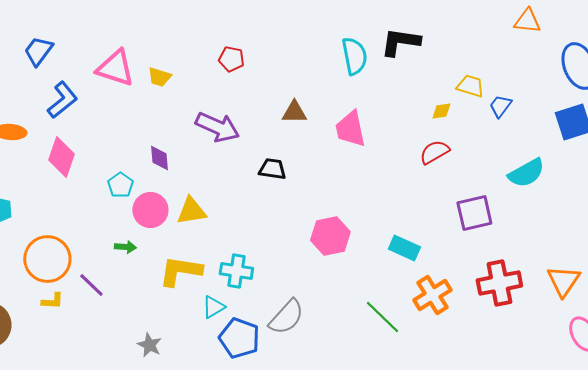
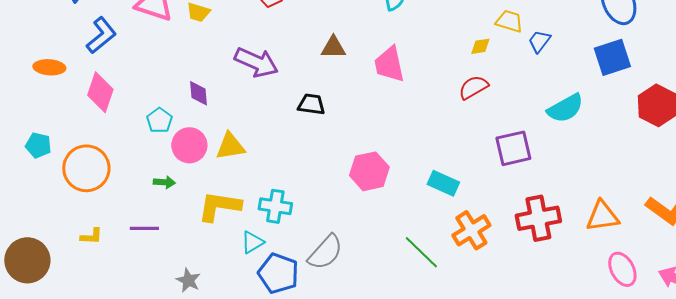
orange circle: (47, 259) -> (86, 168), moved
orange triangle: (563, 281) -> (602, 216), turned 48
purple line: (91, 285) -> (144, 228), moved, turned -44

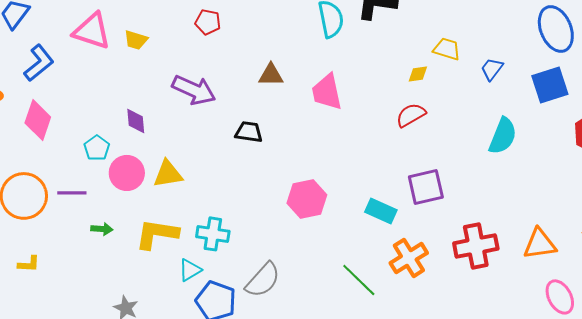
blue trapezoid: (539, 41) -> (492, 69), moved
cyan semicircle: (565, 108) -> (503, 136), turned -39
purple square: (513, 148) -> (426, 187), moved
green arrow: (164, 182) -> (102, 229), moved
purple line: (144, 228) -> (72, 193), moved

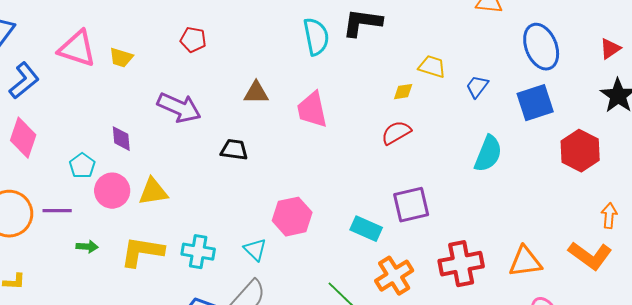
cyan triangle: (190, 270) -> (255, 250), moved, turned -45

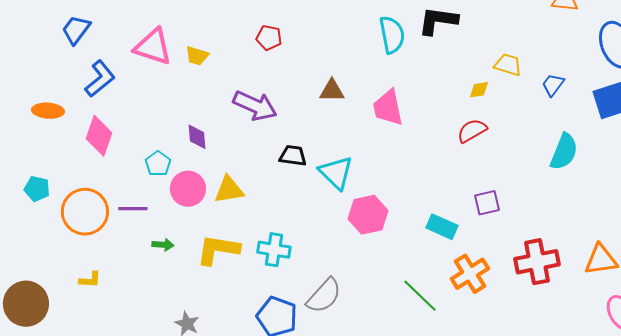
black trapezoid: (234, 150) -> (293, 156), moved
purple square: (411, 205) -> (487, 203), size x0.7
cyan triangle: (255, 250) -> (336, 173), moved, size x1.5

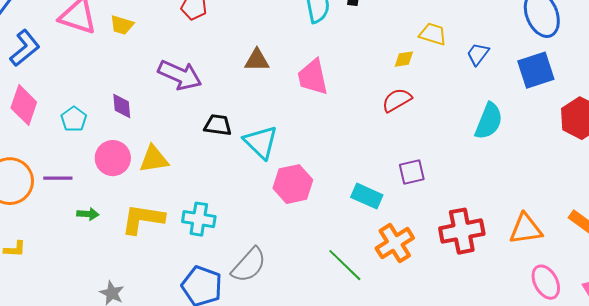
cyan pentagon: (158, 164) -> (74, 119), moved

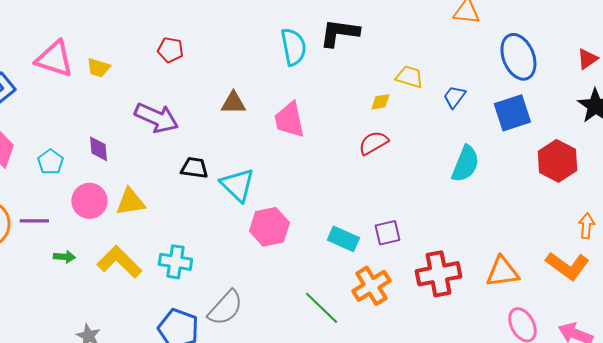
purple square: (412, 172) -> (387, 233), moved
yellow L-shape: (143, 219) -> (119, 262), turned 36

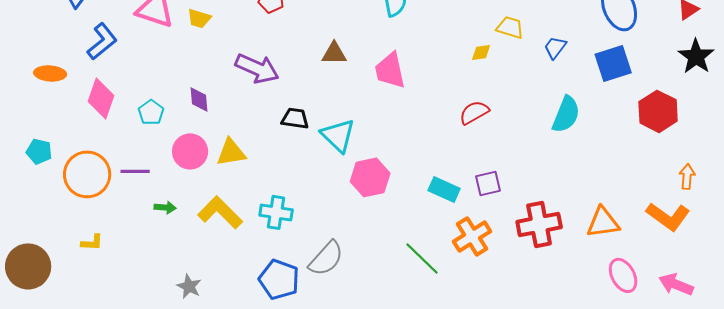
red semicircle: (373, 143) -> (474, 112), moved

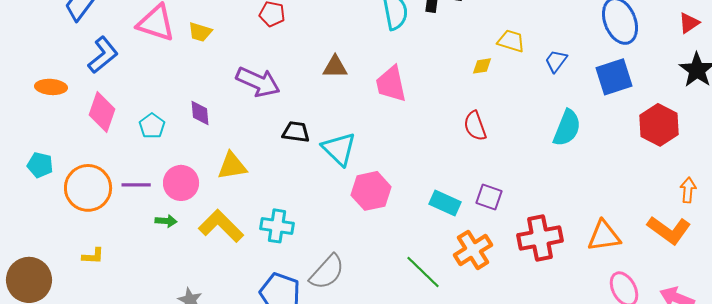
red semicircle: (474, 112) -> (475, 126), turned -80
pink circle: (190, 151) -> (181, 183), moved
purple square: (488, 183) -> (489, 197), turned 32

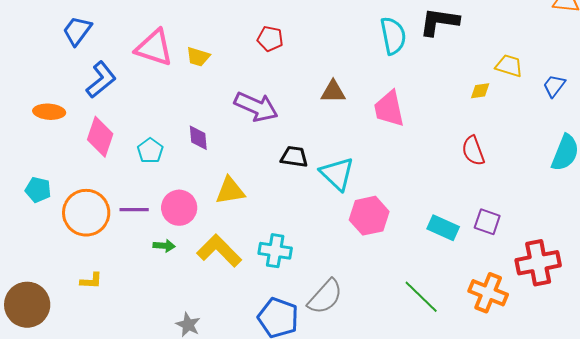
orange cross: (473, 250) -> (488, 293), moved, turned -36

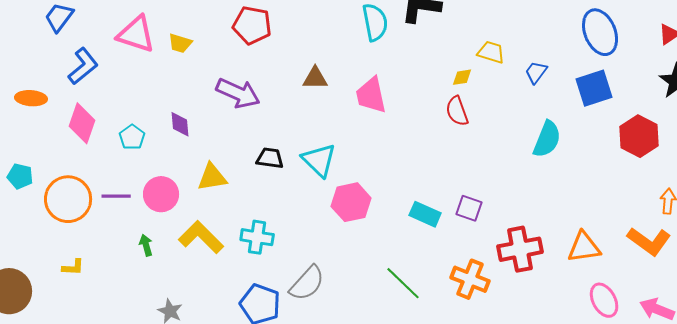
red pentagon: (270, 39) -> (252, 25), size x1.5
red semicircle: (473, 151) -> (457, 111), moved
black trapezoid: (294, 157) -> (270, 158), moved
green arrow: (164, 246) -> (146, 245), moved, turned -110

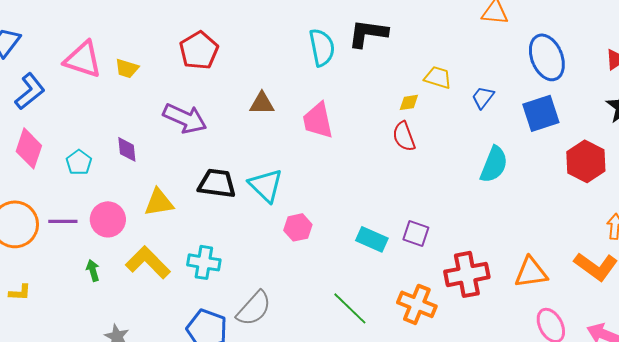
red pentagon: (252, 25) -> (199, 50), turned 30
black trapezoid: (270, 158) -> (217, 183), size x1.4
pink hexagon: (351, 202) -> (298, 227), size x0.7

